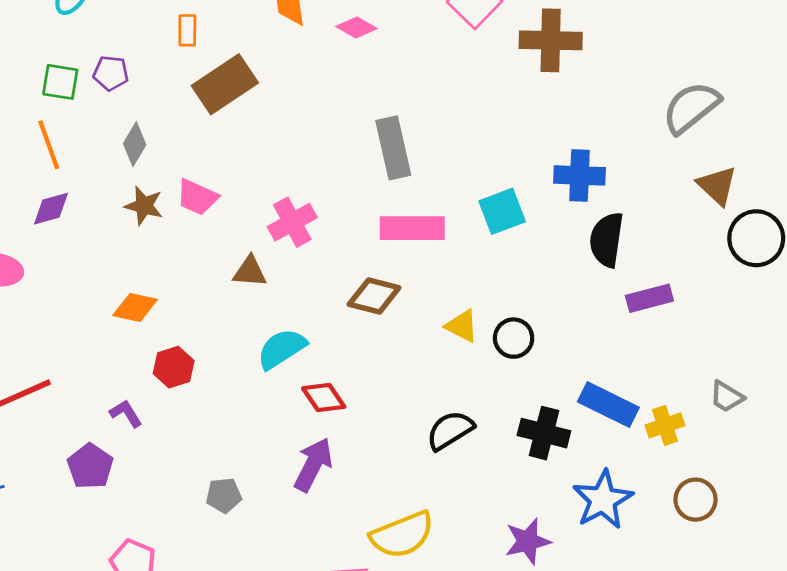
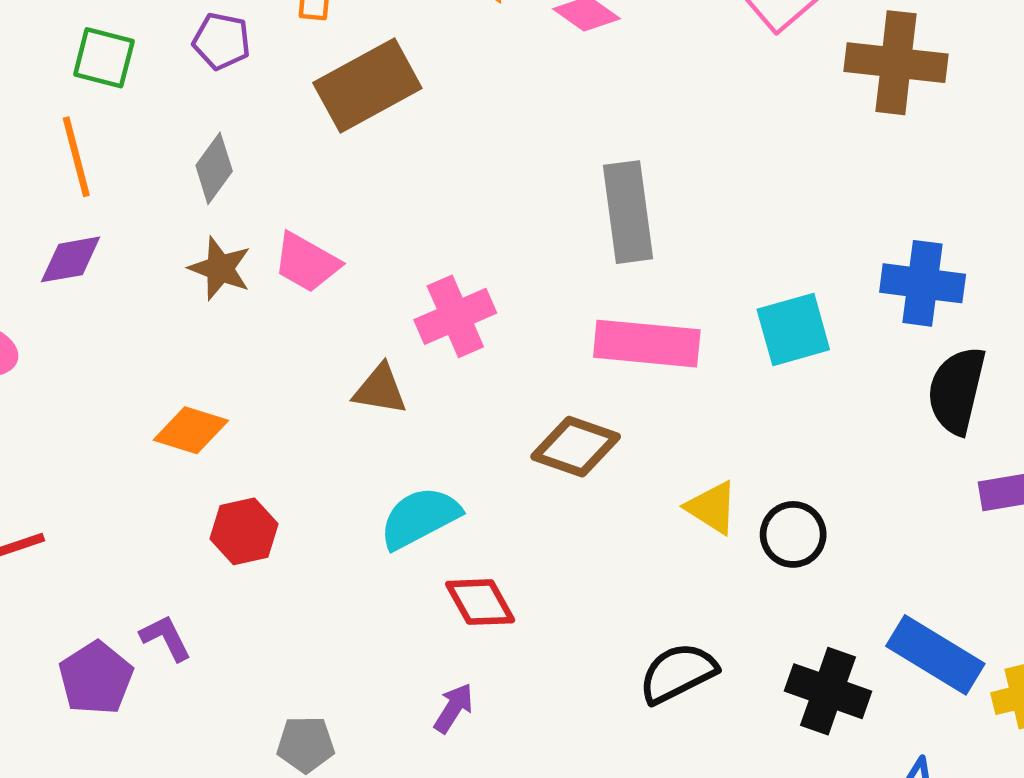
purple pentagon: (111, 73) -> (222, 41), moved
purple L-shape: (126, 413) -> (166, 638), moved
purple arrow: (313, 465) -> (454, 708), size x0.6

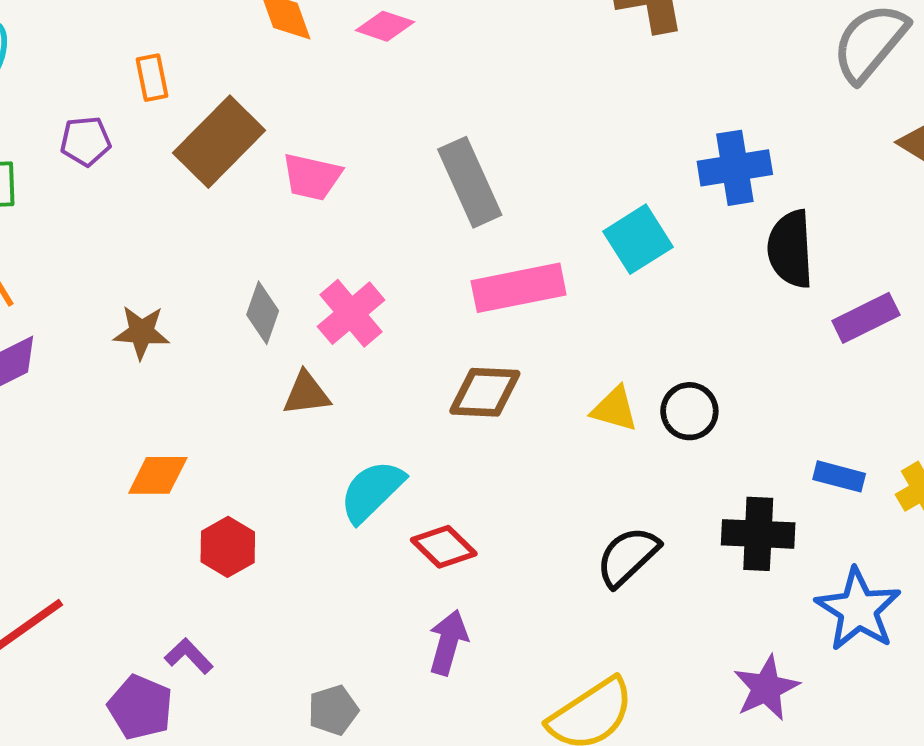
gray diamond: (214, 168) -> (263, 313), moved
pink trapezoid: (307, 262) -> (312, 177), moved
blue rectangle: (935, 655) -> (839, 476), size x0.6
purple arrow: (454, 708) -> (448, 642), size x1.4

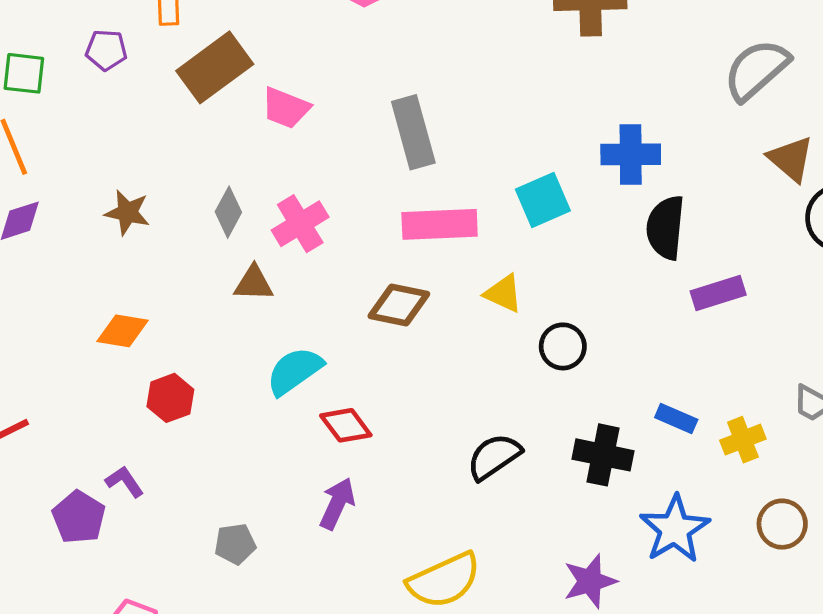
yellow triangle: (615, 409) -> (503, 293), moved

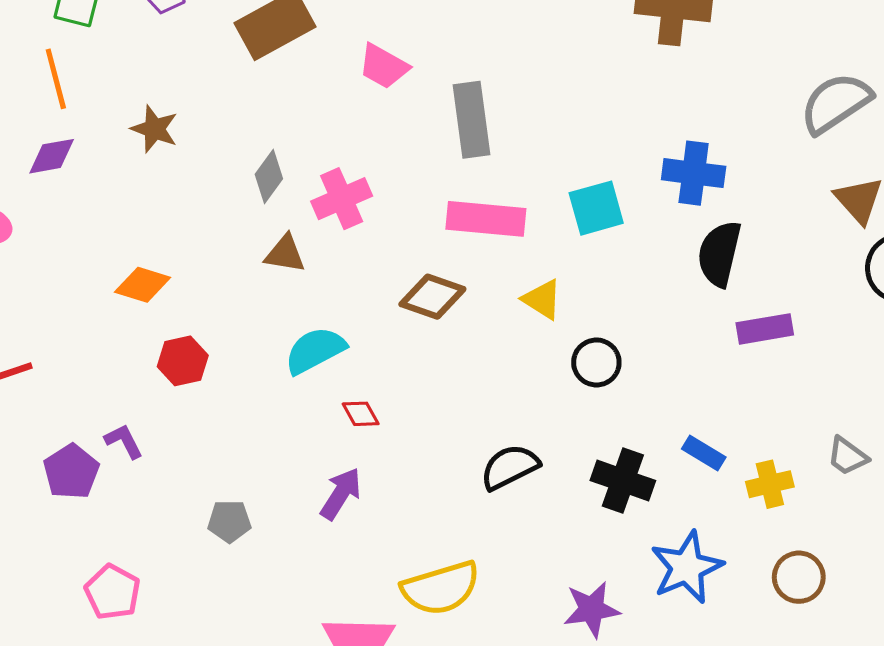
pink trapezoid: (286, 108) -> (384, 66), moved
brown star: (127, 212) -> (154, 129), moved
red diamond: (346, 425) -> (361, 414), size x0.7

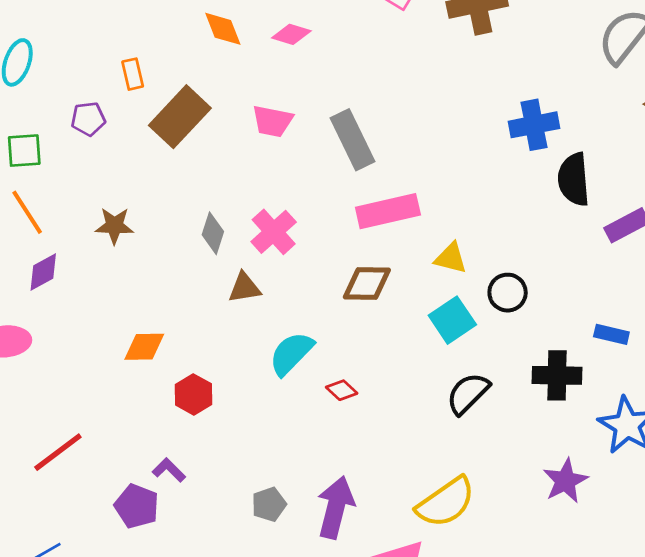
cyan square: (596, 208) -> (452, 320), moved
purple arrow: (341, 494) -> (336, 507), moved, size x1.4

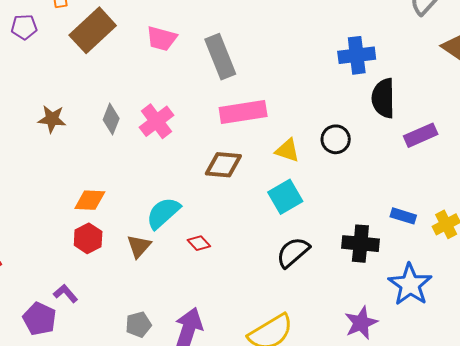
brown star: (114, 226) -> (52, 119), moved
brown triangle: (244, 288) -> (139, 246), moved, turned -44
black circle: (508, 293) -> (336, 139), moved
orange diamond: (144, 347) -> (90, 200), moved

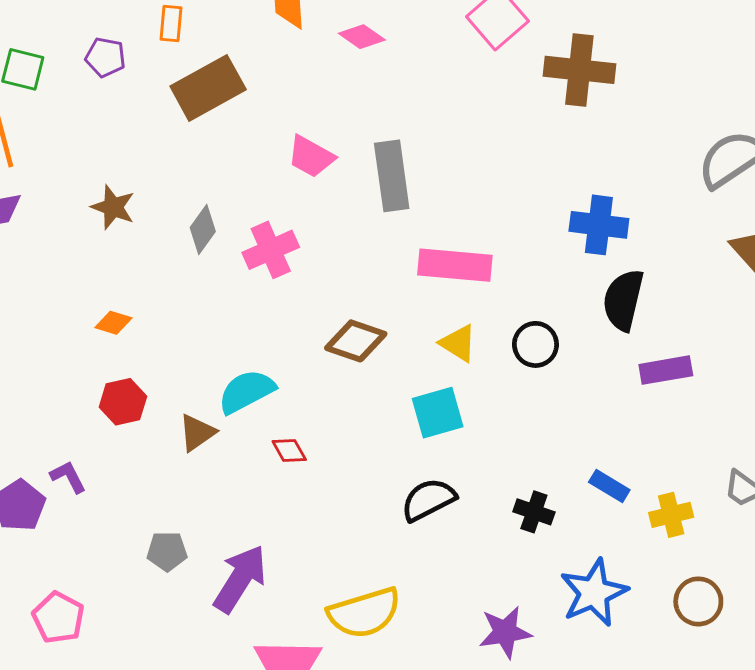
pink trapezoid: (162, 39) -> (311, 157), moved
pink rectangle: (243, 112) -> (455, 265), moved
orange diamond: (90, 200) -> (113, 323), moved, size x0.7
black cross: (360, 244) -> (534, 512), size x0.7

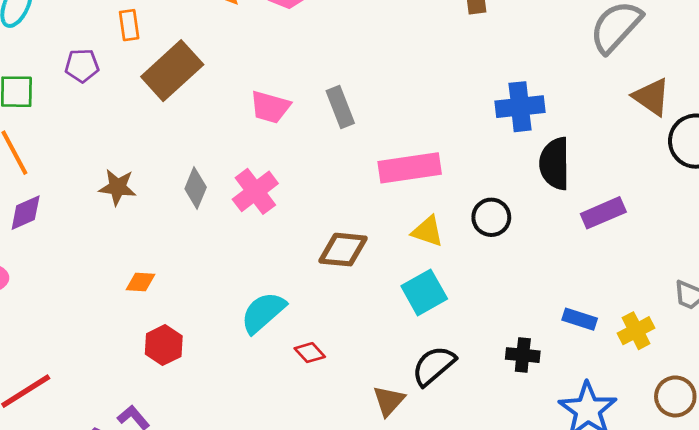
gray rectangle: (392, 176) -> (340, 107), size x0.7
brown triangle: (197, 433) -> (389, 401), moved

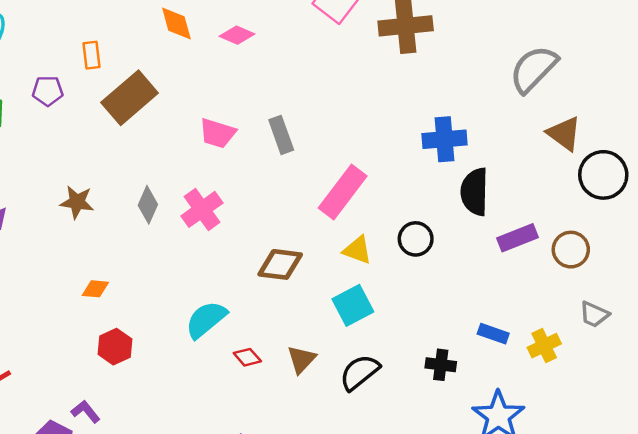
pink rectangle: (410, 168) -> (343, 192), turned -46
brown circle: (675, 396) -> (571, 250), moved
brown triangle: (389, 401) -> (301, 359), moved

